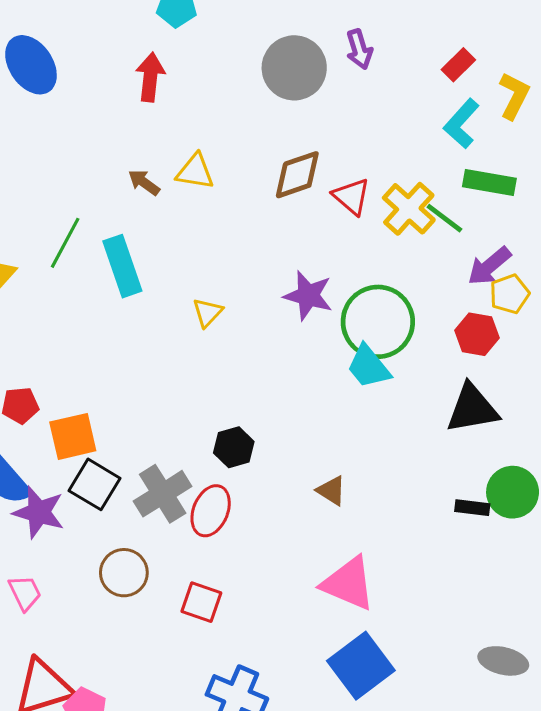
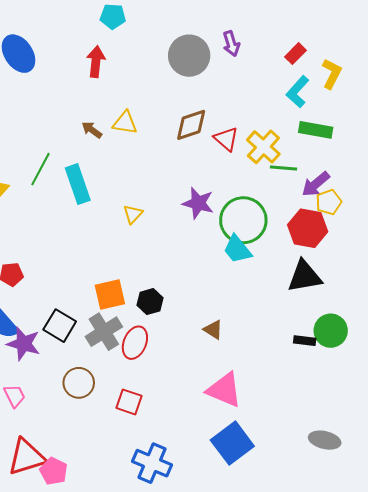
green line: (444, 218) -> (283, 168), moved, turned -32
red hexagon: (477, 334) -> (308, 228), size x1.4
orange square: (73, 436) -> (110, 294), moved

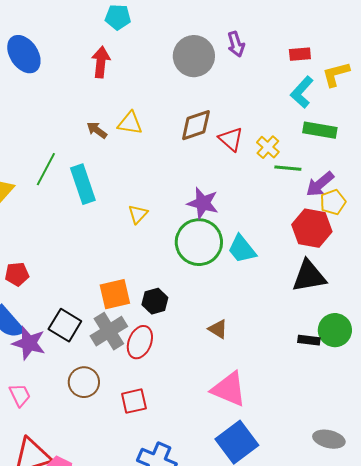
red rectangle: (296, 54) -> (300, 54), turned 40
yellow L-shape: (332, 74) -> (336, 74), turned -132
yellow cross: (263, 147) -> (268, 147), size x0.7
green circle: (243, 220) -> (199, 242), moved
red square: (129, 402) -> (134, 401), turned -32

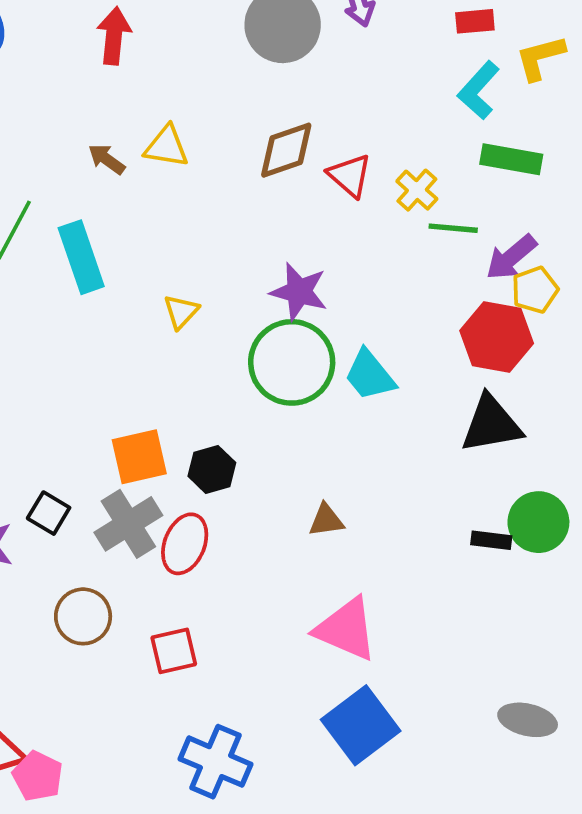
black square: (65, 325) -> (49, 513), size x0.7
brown triangle: (218, 329) -> (326, 520), turned -40

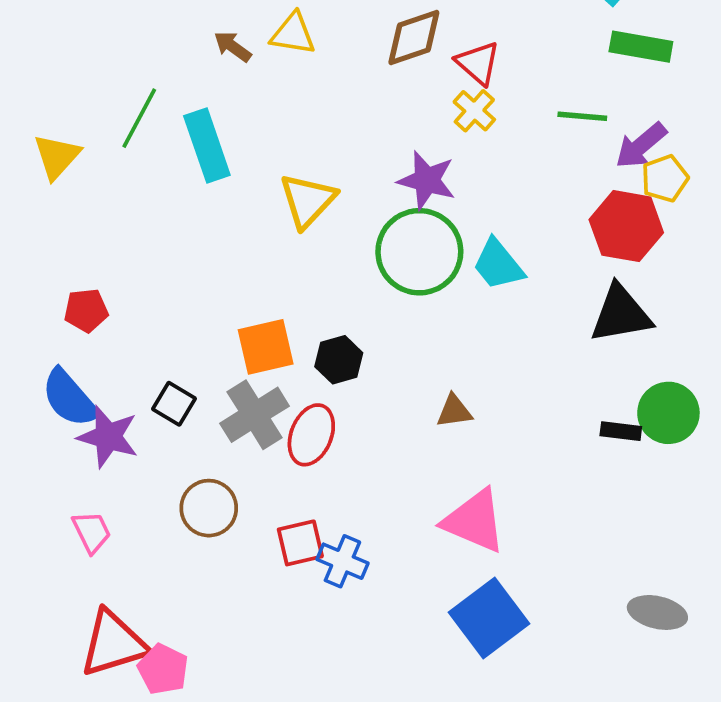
yellow cross: (417, 190) -> (474, 111), moved
yellow triangle: (181, 312) -> (308, 200), size x1.6
blue cross: (215, 762) -> (342, 561), moved, size x0.7

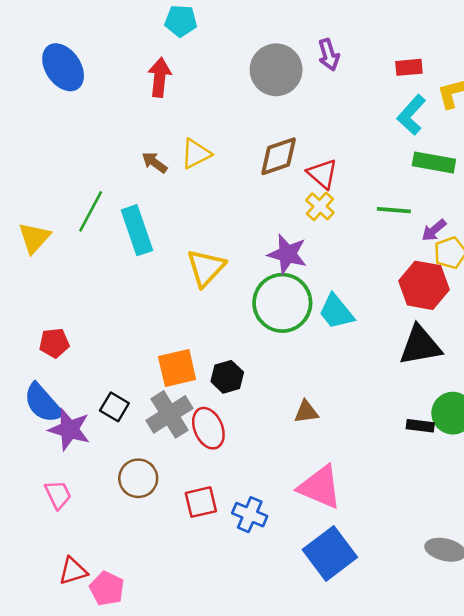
yellow triangle: (293, 34) -> (196, 154), turned -36
purple arrow: (641, 146) -> (434, 230), size x0.7
red ellipse: (311, 435) -> (208, 428), turned -45
blue cross: (342, 561) -> (250, 515), moved
red triangle: (114, 644) -> (73, 571), size x0.6

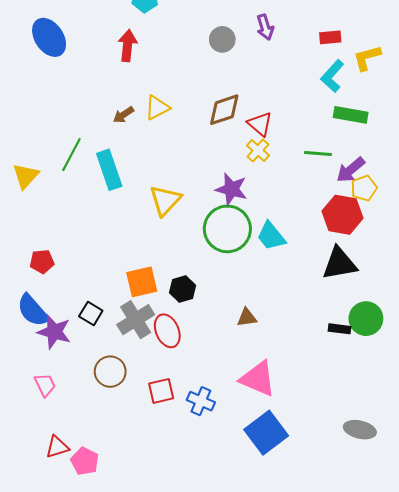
gray circle: (276, 70) -> (222, 39), size x0.6
brown arrow: (155, 163) -> (123, 115), turned -70
purple arrow: (434, 230) -> (351, 170), size x1.4

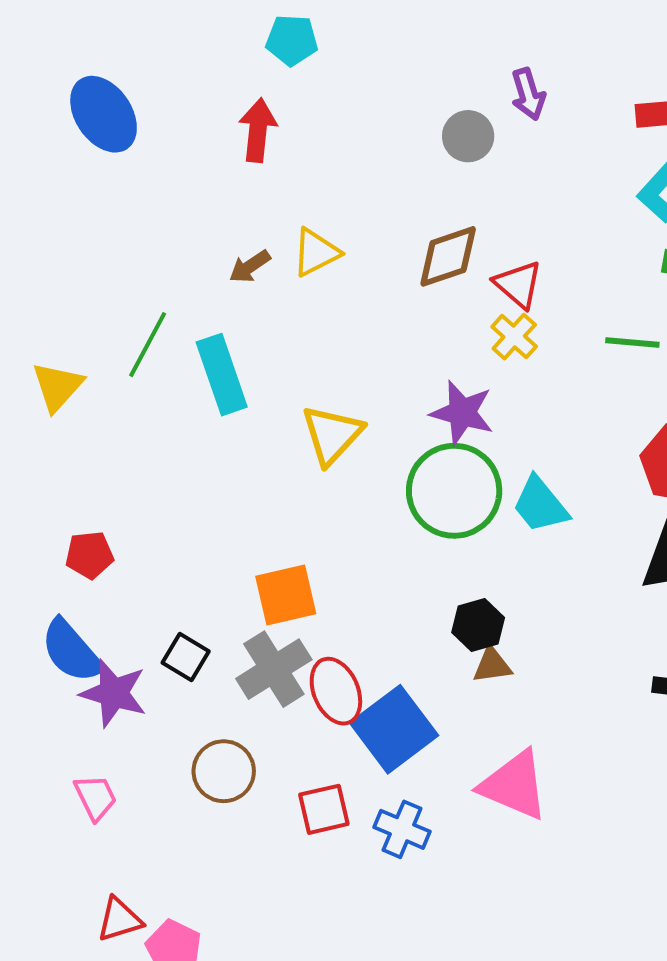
gray circle: (222, 39) -> (468, 136), moved
black hexagon: (183, 289) -> (478, 625), moved
blue square: (266, 433) -> (394, 729), moved

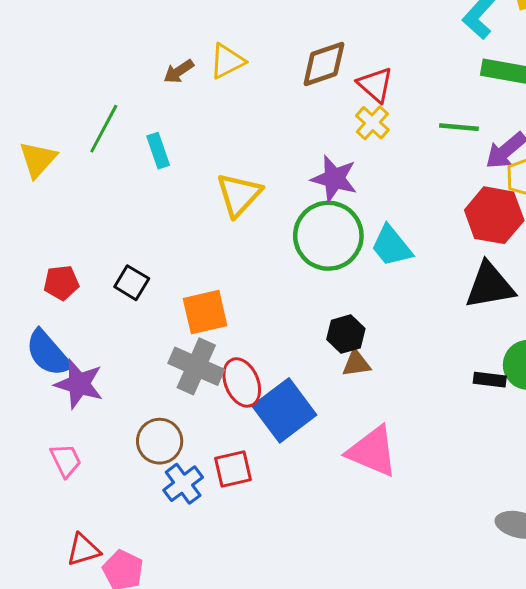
cyan rectangle: (222, 375) -> (158, 151), size x0.6
black square: (186, 657) -> (132, 283), moved
gray cross: (274, 669) -> (196, 366), turned -34
blue cross: (402, 829) -> (183, 484), moved, turned 30

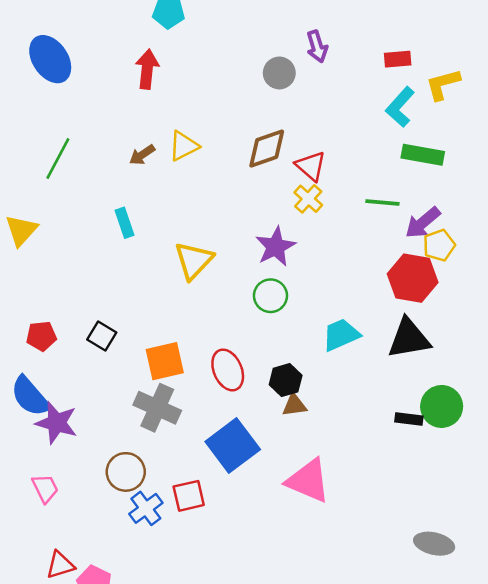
green line: (104, 129) -> (58, 159), moved
purple star: (334, 179) -> (276, 247), turned 30
green circle: (328, 236) -> (270, 296), size x0.6
cyan trapezoid: (391, 246) -> (341, 335), moved, turned 105
red ellipse: (242, 382) -> (228, 370), moved

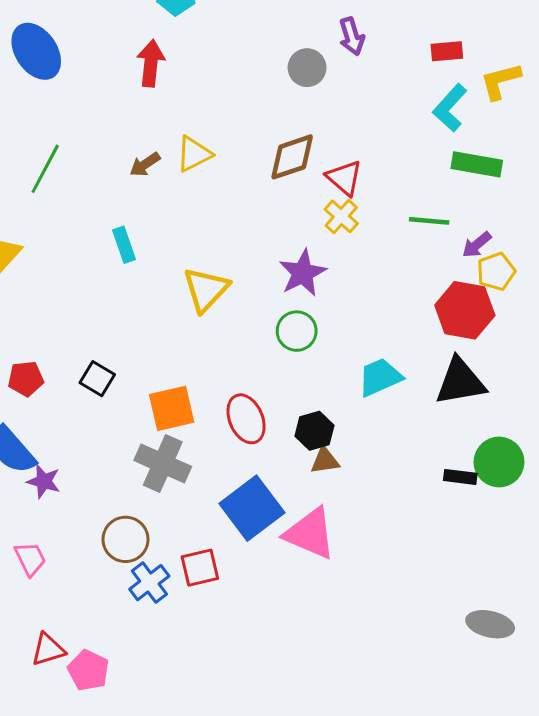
purple arrow: (423, 223) -> (477, 245), size x0.7
purple star: (57, 423) -> (44, 481), size x0.7
pink triangle: (308, 481) -> (310, 533), moved

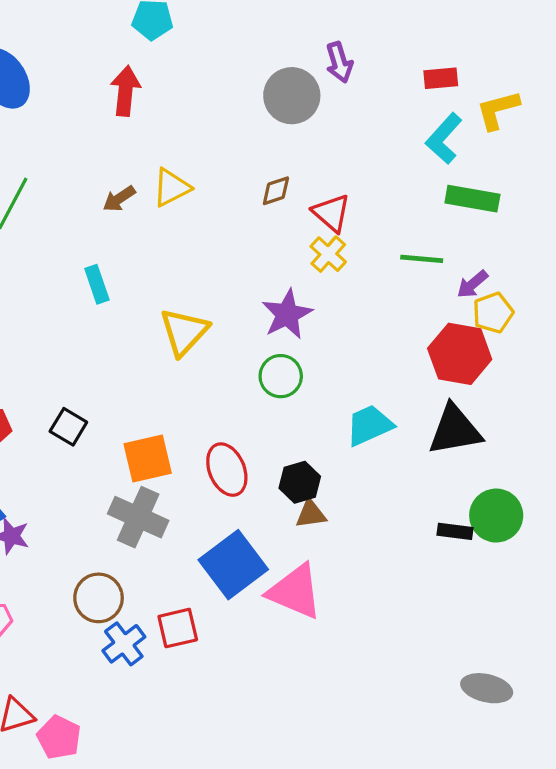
gray circle: (307, 68) -> (292, 96), size x1.4
brown diamond: (292, 157) -> (276, 191), size x0.6

